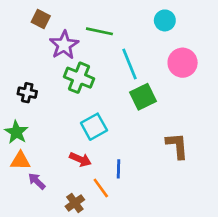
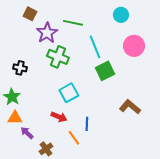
brown L-shape: (177, 146) -> (130, 107), turned -45
brown cross: (75, 203) -> (46, 149), moved

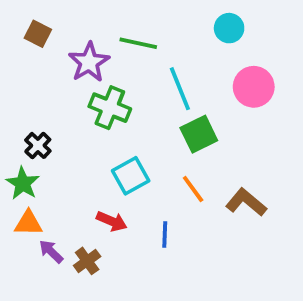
brown square: (30, 14) -> (38, 34), moved
black cross: (20, 68) -> (38, 145), moved, turned 32
orange line: (74, 138) -> (193, 189), moved
brown cross: (46, 149) -> (87, 261), moved

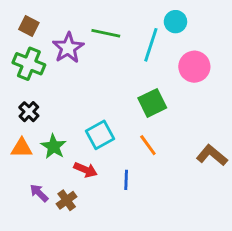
cyan line: (180, 89) -> (151, 45), moved, turned 40
green cross: (110, 108) -> (29, 64), moved
green star: (23, 183) -> (54, 146), moved
brown L-shape: (246, 202) -> (212, 155), moved
orange triangle: (28, 223) -> (22, 148), moved

